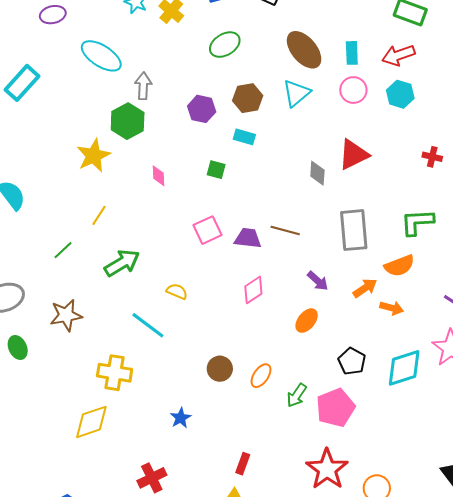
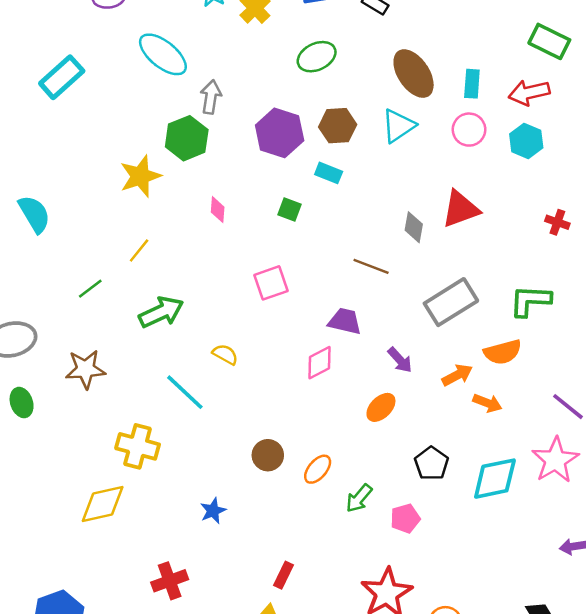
purple hexagon: (202, 109) -> (280, 133), size x1.4
gray rectangle: (354, 230) -> (451, 302), turned 57
brown line: (285, 231) -> (371, 266), moved
purple trapezoid: (248, 238) -> (345, 321), moved
pink pentagon: (336, 408) -> (405, 518), size x0.6

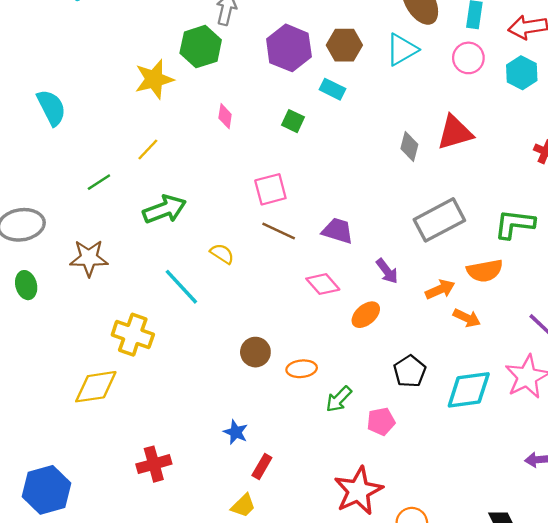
brown line: (371, 266) -> (279, 231), moved
pink diamond: (319, 363) -> (323, 284), moved, turned 72
orange ellipse: (318, 469) -> (302, 369), turned 40
blue star: (213, 511) -> (236, 432), moved, turned -30

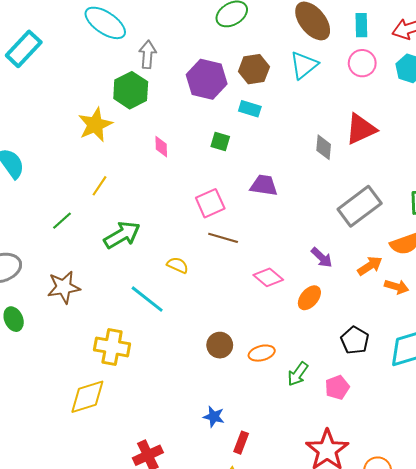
purple trapezoid: (338, 231) -> (264, 185), moved

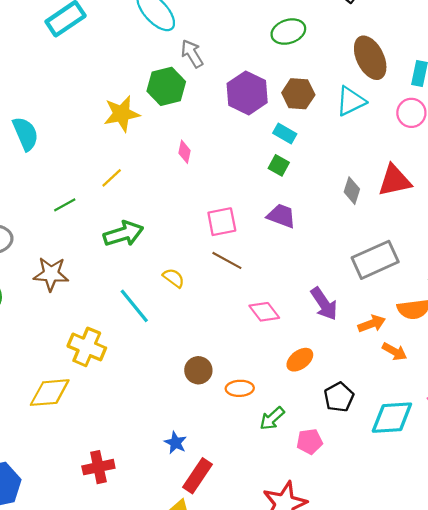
gray arrow: (148, 54) -> (192, 54), turned -48
green square: (220, 142) -> (279, 165), moved
purple arrow: (322, 257) -> (324, 304), size x1.4
orange ellipse: (309, 298) -> (300, 360), moved
red rectangle: (241, 443) -> (198, 476), size x1.5

